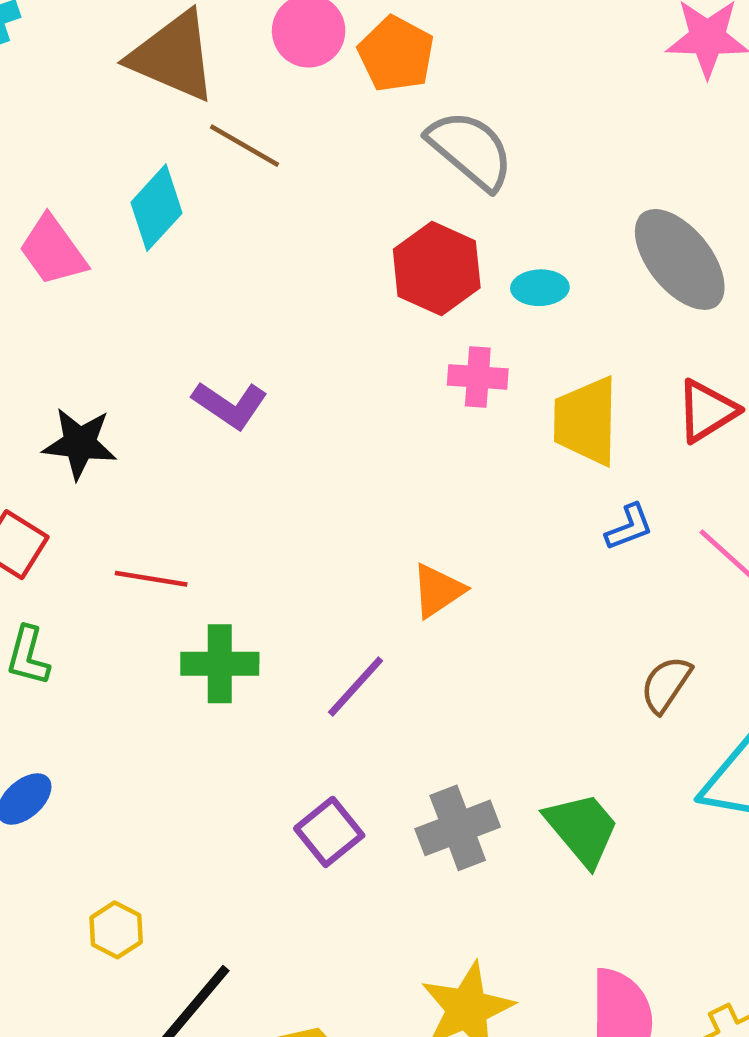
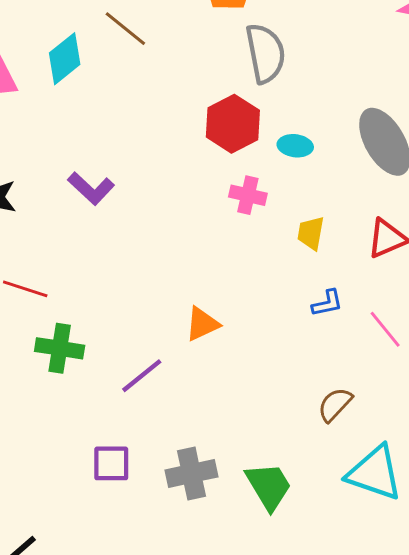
gray semicircle: (470, 150) -> (265, 53), turned 30
yellow trapezoid: (586, 421) -> (311, 233), size x0.6
purple square: (329, 832) -> (111, 463), turned 30

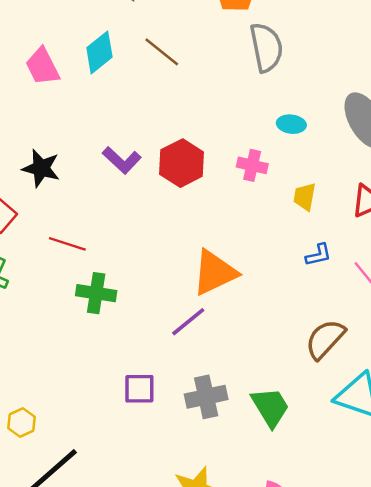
brown line: (125, 29) -> (162, 52), moved
red hexagon: (233, 124) -> (182, 163), moved
orange triangle: (202, 324) -> (215, 273), size x1.6
purple line: (142, 376) -> (188, 322), moved
brown semicircle: (335, 405) -> (325, 339), size x1.4

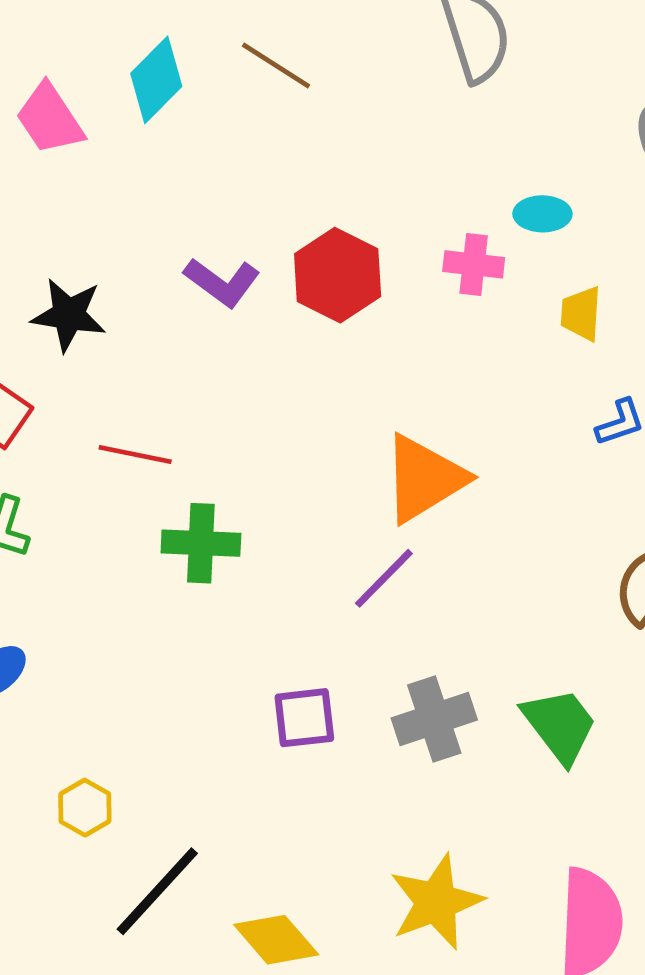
cyan ellipse: (291, 124) -> (542, 214), moved

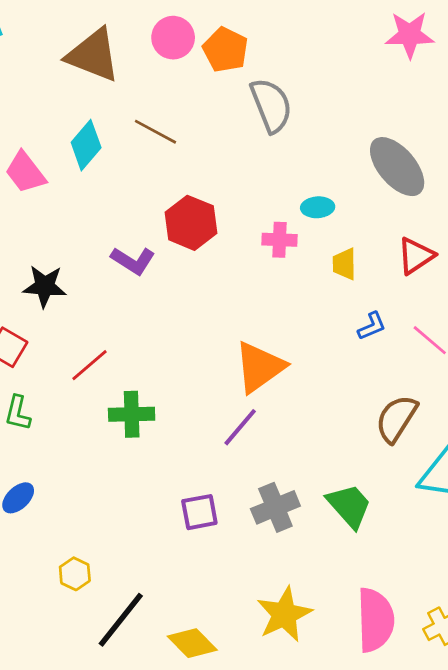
red hexagon: (338, 275) -> (191, 223), moved
red line: (135, 454) -> (89, 365), turned -48

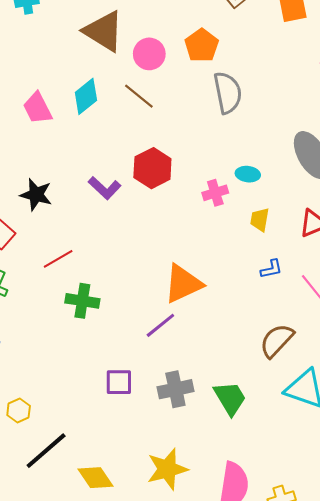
pink circle: (173, 38) -> (149, 54), moved
pink cross: (279, 240) -> (215, 193), turned -30

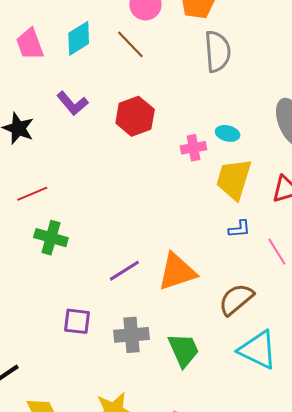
purple L-shape: (105, 188) -> (72, 103), moved
yellow trapezoid: (260, 220) -> (234, 179), size x1.8
orange triangle: (183, 284) -> (177, 272), moved

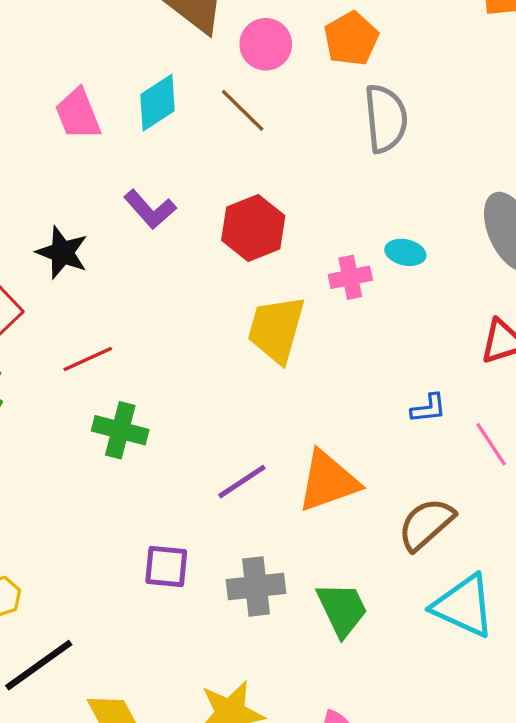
yellow trapezoid: (234, 179) -> (276, 329), moved

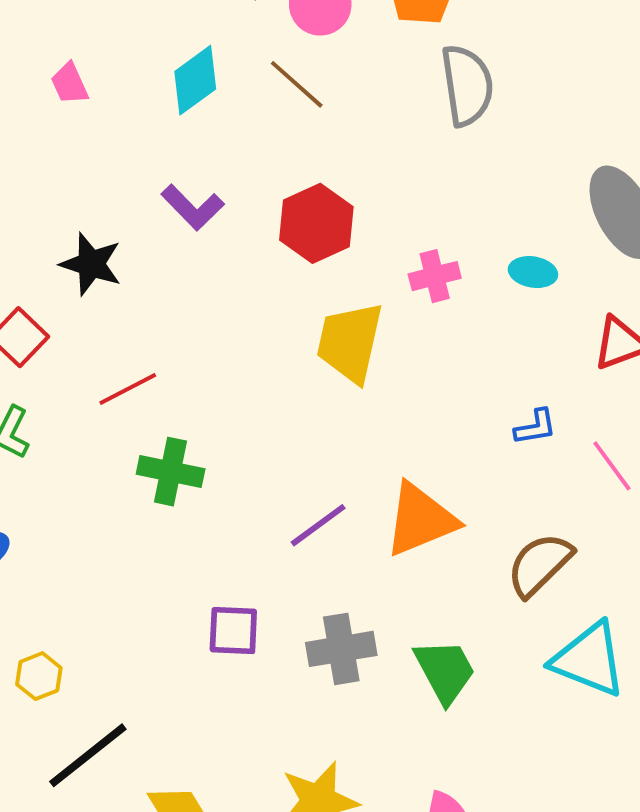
pink trapezoid: (78, 114) -> (70, 84), moved, size x0.7
cyan ellipse: (405, 252) -> (533, 272), moved

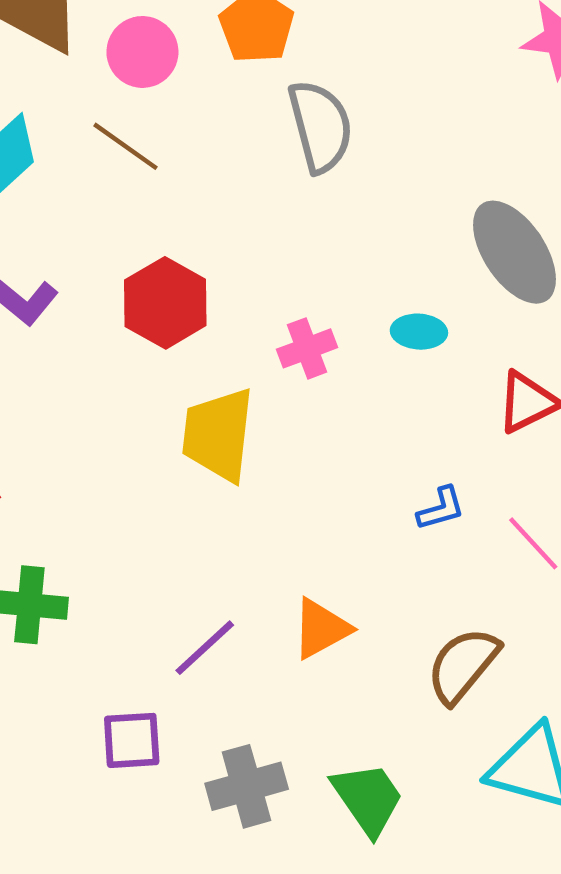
orange triangle: (421, 520) -> (321, 629), size x0.7
purple square: (233, 631) -> (132, 740), moved

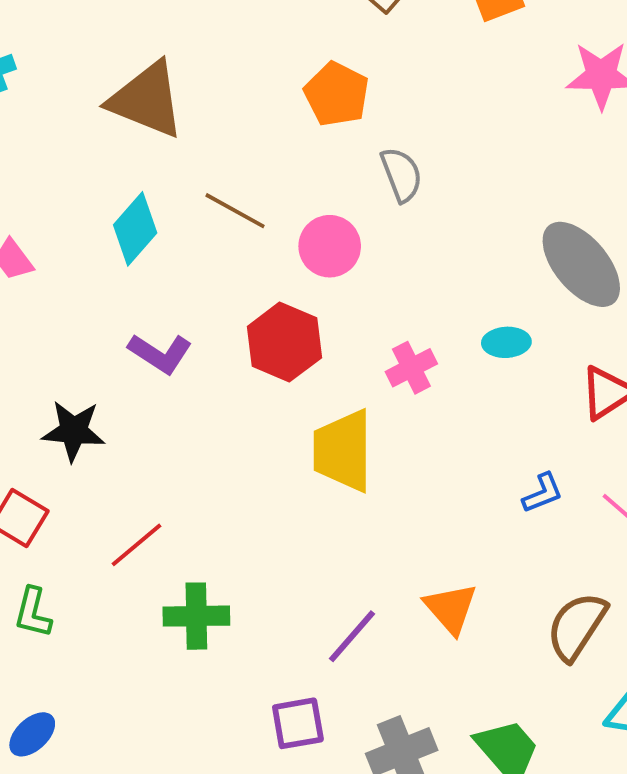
pink circle: (142, 52) -> (330, 246), moved
gray semicircle: (320, 126) -> (401, 175), size x0.7
orange triangle: (321, 629) -> (451, 608), turned -36

